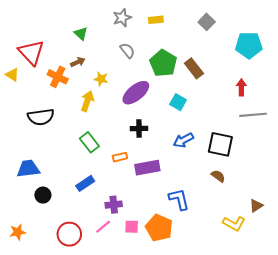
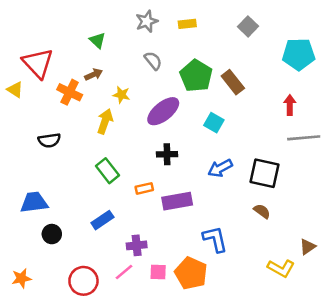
black semicircle: (41, 117) -> (49, 140), size x0.7

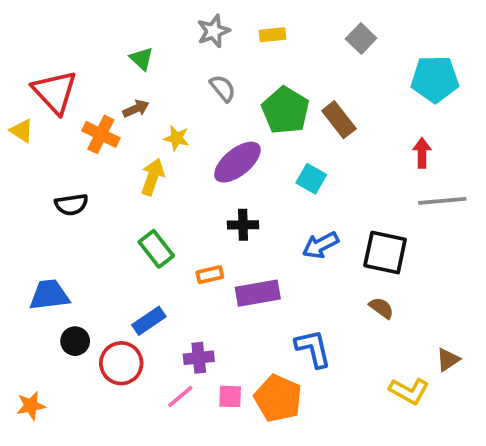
red circle: (83, 281) -> (121, 363), moved

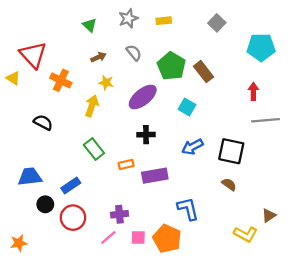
green triangle: (142, 59) -> (90, 25), moved
brown arrow: (136, 109) -> (98, 57), moved
black semicircle: (71, 205) -> (43, 122), turned -144
blue rectangle: (149, 321) -> (71, 186), moved

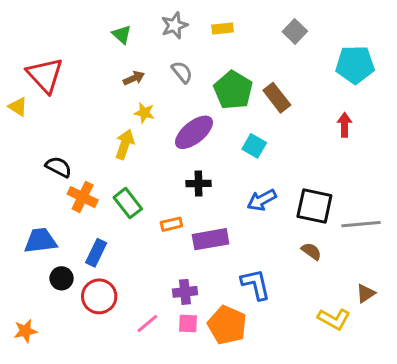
orange cross: (61, 80) -> (83, 197), moved
gray line: (266, 120) -> (361, 224), moved
blue rectangle: (71, 186) -> (96, 253), turned -30
purple cross: (119, 214) -> (185, 292), moved

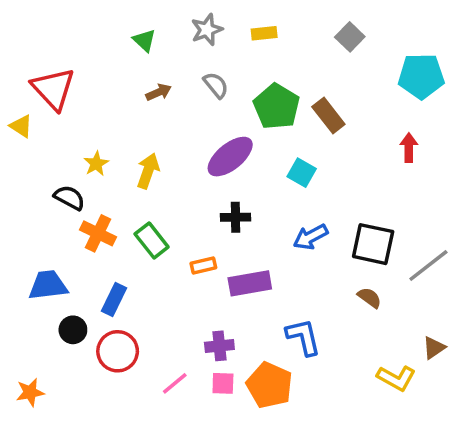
yellow star: (144, 113) -> (96, 164), moved, turned 30
gray line: (361, 224) -> (428, 266), turned -33

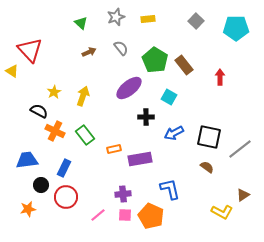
cyan pentagon: (421, 76) -> (236, 28), moved
red arrow: (409, 148) -> (220, 77), moved
black cross: (236, 217) -> (146, 117), moved
orange star: (30, 392) -> (28, 209), moved

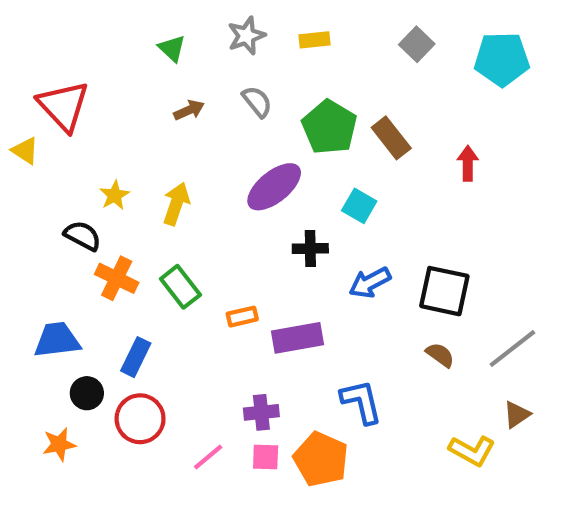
gray line: (240, 149) -> (512, 349), moved

